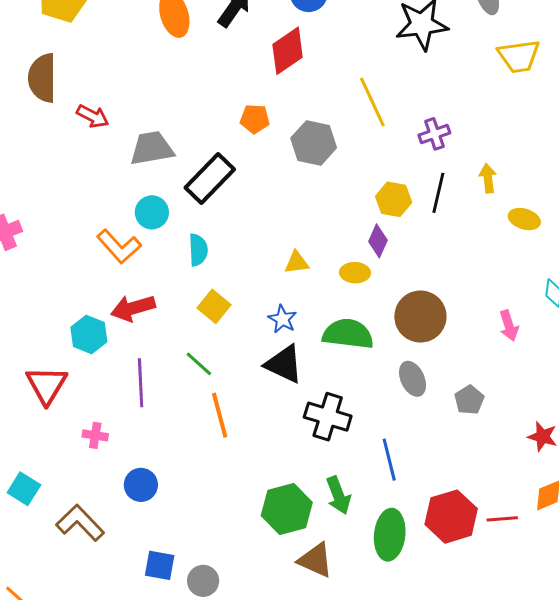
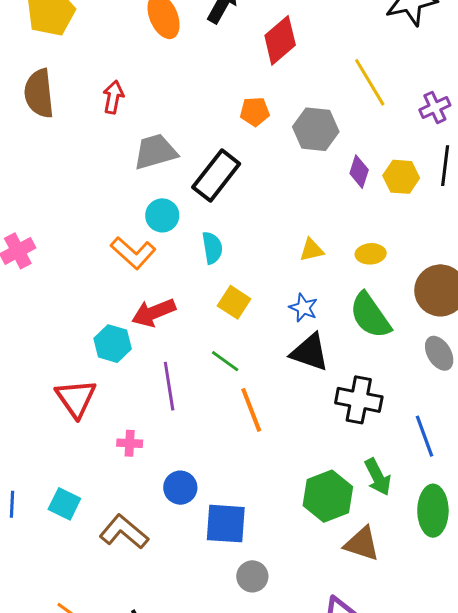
red arrow: (93, 116) -> (113, 97), moved, turned -100
purple diamond: (378, 241) -> (359, 172), moved
green semicircle: (348, 334) -> (370, 315), turned -126
blue square: (160, 565) -> (226, 524), moved, size x1.4

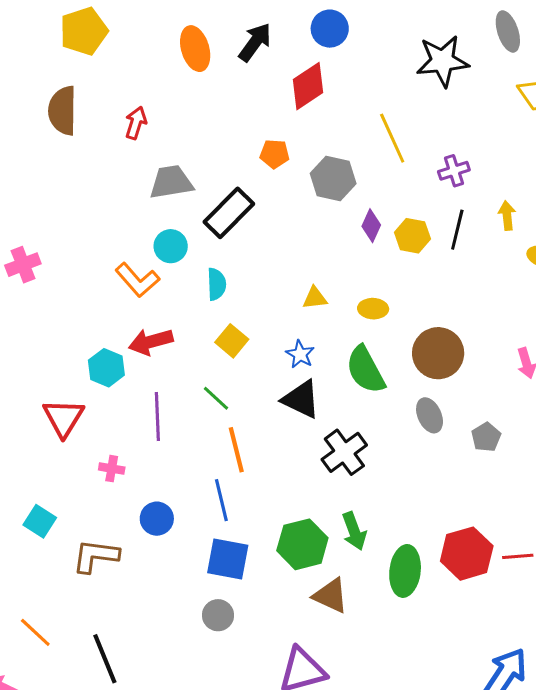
black cross: (359, 400) -> (344, 452), turned 36
blue line: (425, 436) -> (221, 500), moved
blue square: (226, 524) -> (228, 559), moved
brown L-shape: (124, 532) -> (96, 556), turned -39

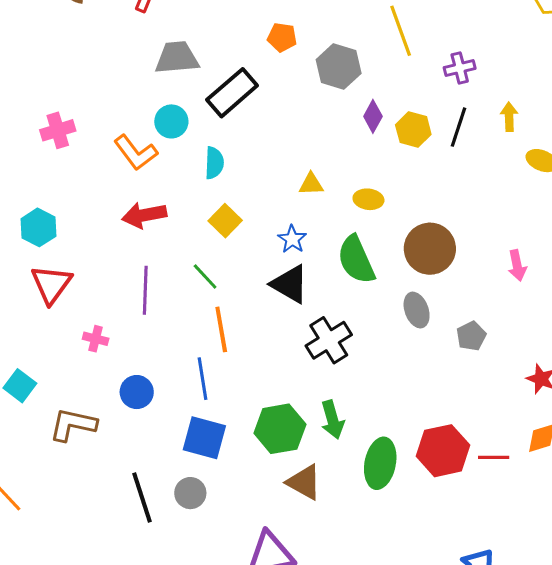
pink cross: (23, 265) -> (58, 130), moved
cyan hexagon: (106, 368) -> (38, 227), moved
black line: (105, 659) -> (142, 497), moved

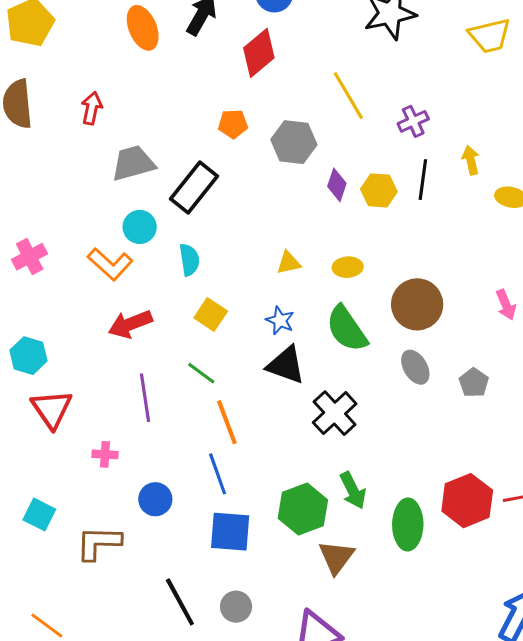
brown triangle: (304, 482) -> (336, 557), turned 48
gray circle: (190, 493) -> (236, 607), moved

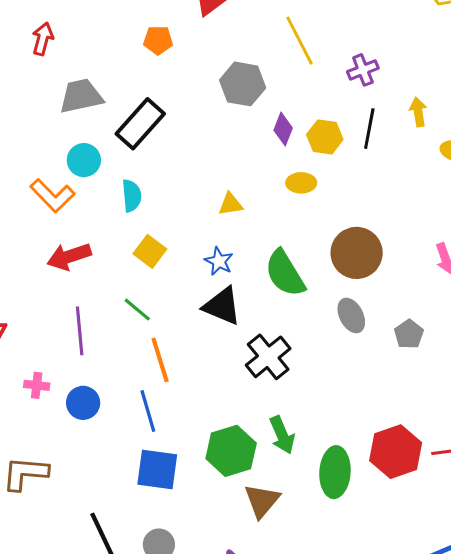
orange pentagon: (233, 124) -> (158, 40), moved
yellow ellipse: (348, 267) -> (301, 183), moved
blue circle: (155, 499) -> (83, 403), moved

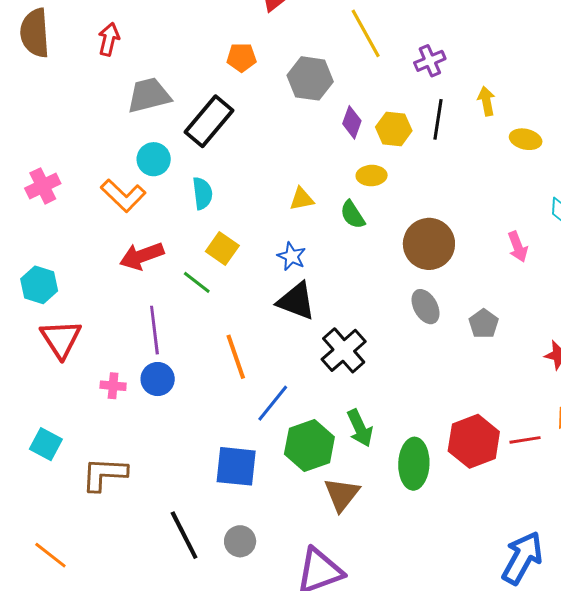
orange pentagon: (158, 40) -> (241, 57), moved
green semicircle: (285, 273) -> (353, 215), moved, size x0.6
green line: (137, 310) -> (197, 282), moved
blue circle: (83, 403) -> (158, 379), moved
blue line: (148, 411) -> (273, 403), moved, turned 57

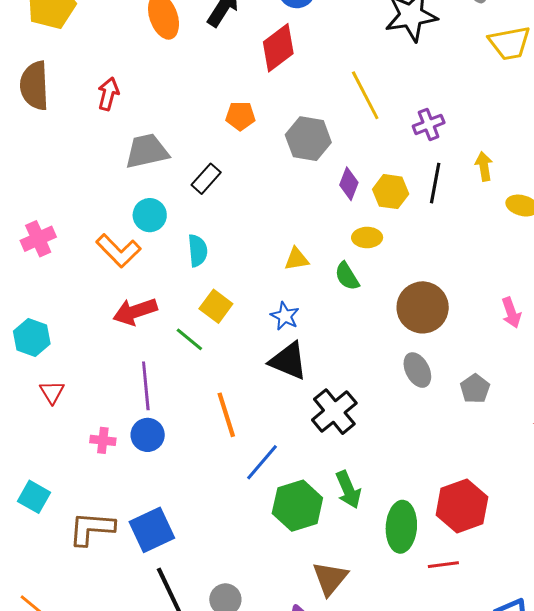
black rectangle: (209, 121) -> (206, 179), size x0.6
red triangle: (61, 339) -> (52, 392), size x0.6
red line: (525, 440) -> (443, 565), moved
blue square: (236, 466) -> (152, 530), moved, turned -33
brown triangle: (342, 494) -> (330, 578), moved

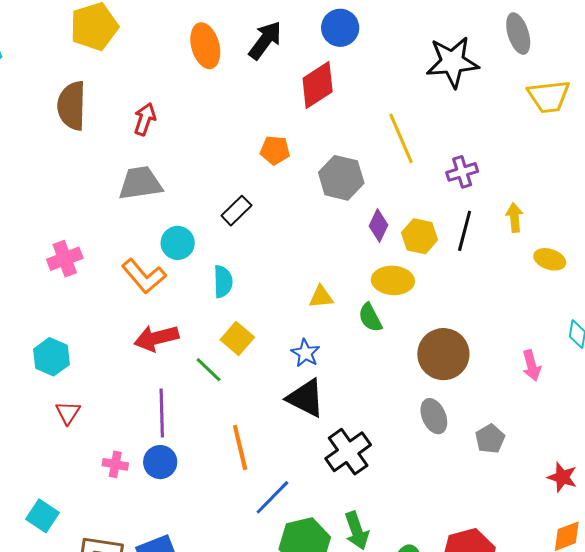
gray trapezoid: (147, 151) -> (140, 183), moved
yellow ellipse: (367, 238) -> (393, 280), size x1.4

